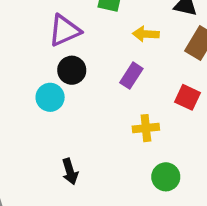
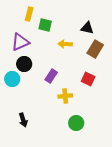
purple rectangle: (131, 76) -> (51, 76), moved

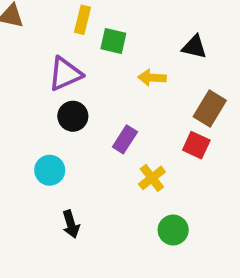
brown rectangle: (95, 49) -> (210, 109), moved
cyan circle: (12, 79) -> (50, 170), moved
yellow cross: (65, 96) -> (152, 178), turned -32

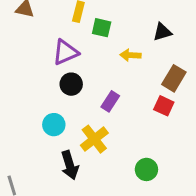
black triangle: (194, 47) -> (162, 32), turned -30
yellow cross: (152, 178) -> (94, 139), moved, size x1.4
black arrow: (71, 224) -> (70, 165), size x1.4

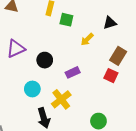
purple triangle: (65, 52) -> (16, 49), moved
yellow arrow: (131, 55) -> (87, 39), turned -48
purple rectangle: (110, 101) -> (73, 72), turned 32

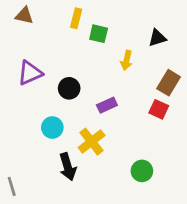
yellow arrow: (87, 39) -> (127, 60), turned -32

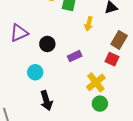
yellow cross: (92, 142) -> (96, 82), moved

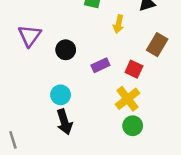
purple triangle: (19, 33) -> (30, 36), turned -30
red square: (112, 59) -> (134, 69), moved
cyan circle: (35, 72) -> (61, 95), moved

